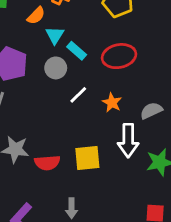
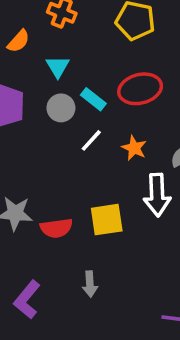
orange semicircle: (36, 16) -> (18, 41), moved
cyan rectangle: (77, 51) -> (93, 99), moved

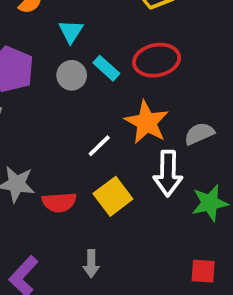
white line: (91, 140) -> (99, 146), moved
orange star: (134, 148) -> (147, 122), size x1.6
yellow square: (107, 220) -> (113, 196), turned -32

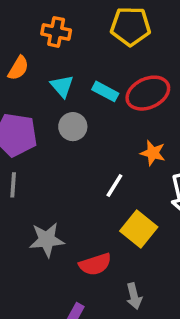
cyan rectangle: (106, 68) -> (105, 91), moved
orange star: (147, 122) -> (153, 153), size x0.6
red semicircle: (59, 202) -> (95, 264), moved

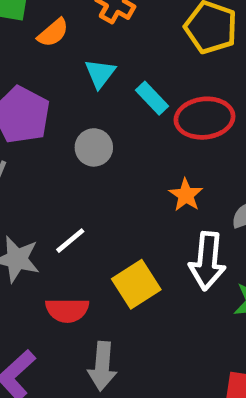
gray circle: (73, 127) -> (94, 147), moved
white line: (114, 185) -> (70, 241), moved
gray arrow: (134, 296) -> (102, 366), size x1.4

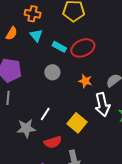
cyan triangle: (100, 73) -> (36, 35), moved
gray circle: (94, 147) -> (52, 72), moved

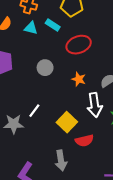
cyan triangle: (36, 35) -> (31, 28), turned -40
cyan rectangle: (59, 47) -> (53, 25), moved
red semicircle: (53, 142) -> (84, 141), moved

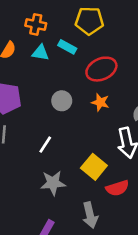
orange star: (79, 79) -> (100, 102), moved
white line: (34, 111) -> (45, 145), moved
gray star: (14, 124) -> (53, 183), moved

